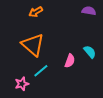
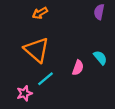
purple semicircle: (89, 11) -> (99, 12), turned -88

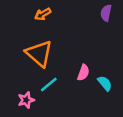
cyan semicircle: (100, 58) -> (105, 83), moved

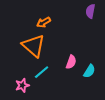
orange arrow: (43, 14) -> (44, 22), moved
cyan semicircle: (105, 83) -> (89, 71), turned 72

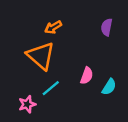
purple semicircle: (90, 11) -> (107, 27), moved

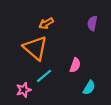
cyan semicircle: (109, 87) -> (89, 88), moved

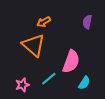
pink semicircle: (75, 65) -> (71, 61), size x1.6
cyan line: (44, 76) -> (49, 79), moved

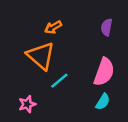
pink semicircle: (71, 61) -> (104, 72), moved
cyan line: (49, 79) -> (59, 81), moved

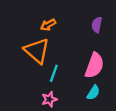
cyan line: (59, 81) -> (54, 73), turned -30
pink star: (27, 104) -> (49, 99), moved

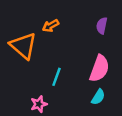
orange triangle: (37, 51) -> (23, 46), moved
pink star: (49, 99) -> (39, 104), moved

